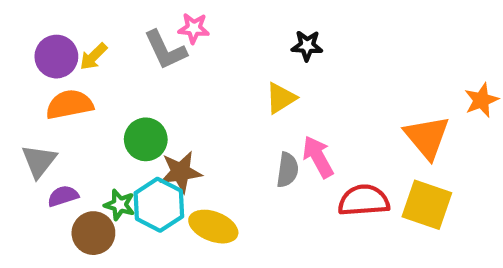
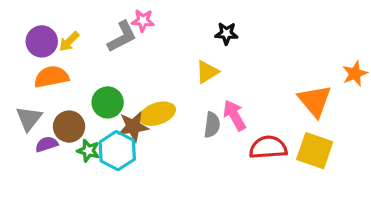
gray L-shape: (165, 50) -> (122, 37), turned -92
yellow ellipse: (213, 227) -> (157, 114), moved, turned -40
brown circle: (93, 233) -> (69, 127), moved

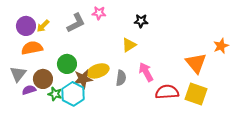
pink star: (143, 21) -> (99, 13), moved
gray semicircle: (212, 125) -> (121, 78), moved

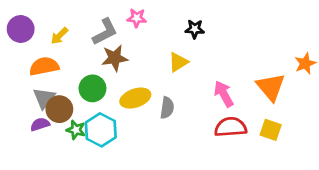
purple circle: (26, 26) -> (21, 29), moved
pink arrow: (146, 72) -> (224, 94), moved
gray triangle: (18, 74) -> (44, 98), moved
brown star: (83, 79) -> (115, 58), moved
yellow square: (196, 94) -> (271, 130), size x0.7

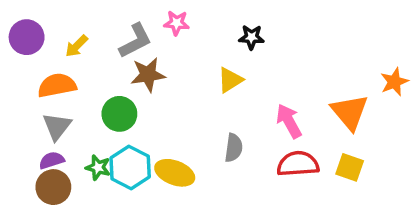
yellow ellipse: (135, 98) -> (175, 173), moved, turned 40
gray semicircle: (167, 108) -> (234, 148), moved
brown circle: (59, 109) -> (53, 187), moved

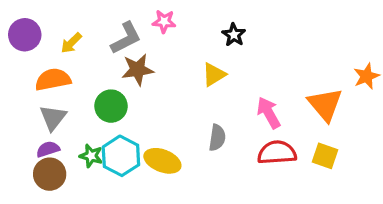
black star: (251, 37) -> (234, 35), turned 30

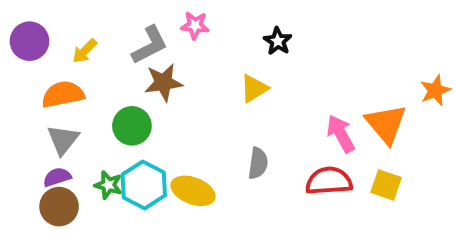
pink arrow: (269, 113) -> (341, 134), moved

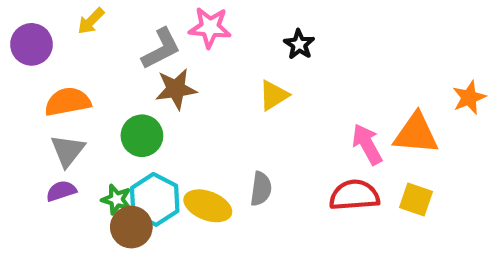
pink star: (195, 25) -> (210, 27), size x1.4
yellow arrow: (85, 51) -> (91, 21), moved
orange triangle: (386, 124) -> (416, 134), turned -45
gray semicircle: (258, 163) -> (261, 189), moved
brown circle: (59, 207) -> (131, 227), moved

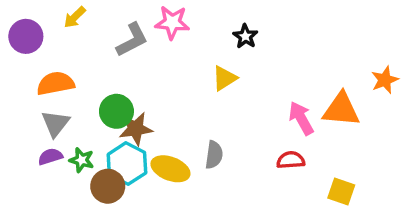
brown star: (176, 89) -> (136, 129), moved
red semicircle: (354, 195) -> (291, 160), size x0.7
green star: (116, 199) -> (82, 160), moved
yellow square: (416, 199) -> (341, 191), moved

